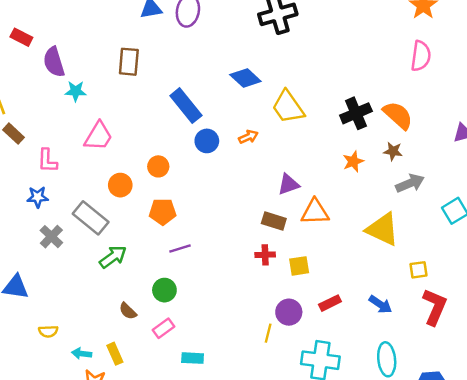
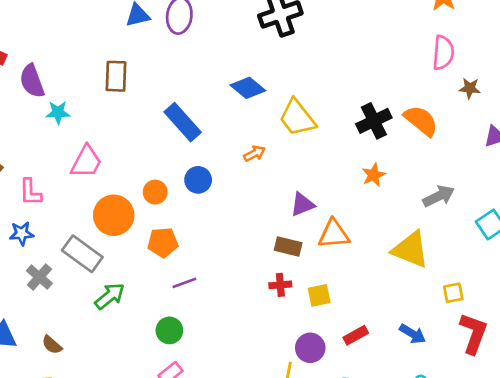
blue circle: (207, 141) -> (198, 180), moved
brown star: (393, 151) -> (470, 88), moved
orange circle: (120, 185) -> (114, 215), size x1.5
brown semicircle: (128, 311) -> (52, 345), moved

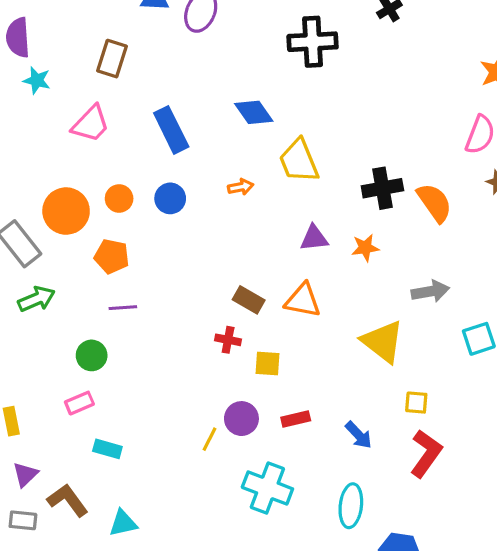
pink trapezoid: (86, 162) -> (91, 124), moved
purple triangle: (302, 205) -> (314, 238), moved

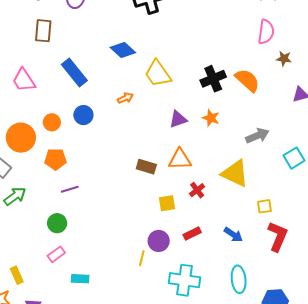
brown rectangle: (112, 59) -> (43, 31), moved
pink trapezoid: (91, 124) -> (24, 80), turned 116
orange star: (365, 248) -> (211, 118), turned -30
red cross: (228, 340) -> (197, 190), moved, turned -35

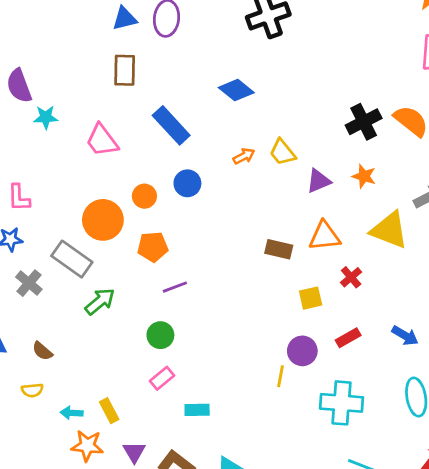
yellow trapezoid: (158, 74) -> (282, 152), moved, size x0.7
yellow triangle: (235, 173) -> (389, 230), moved

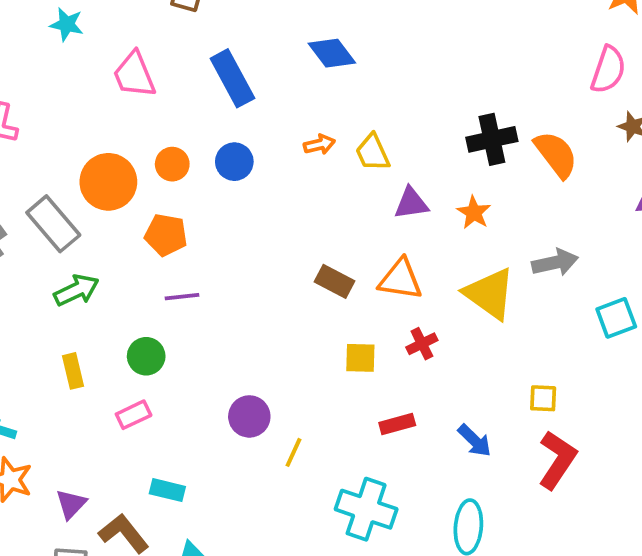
purple circle: (302, 351) -> (249, 416), moved
cyan rectangle: (197, 410) -> (167, 490), moved
yellow rectangle: (109, 411) -> (73, 371), moved

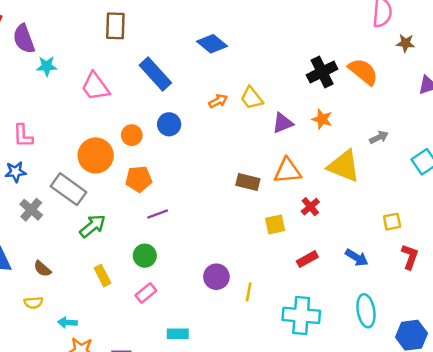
gray arrow: (555, 262) -> (379, 137), size x0.7
red L-shape: (557, 460) -> (410, 257), size x0.7

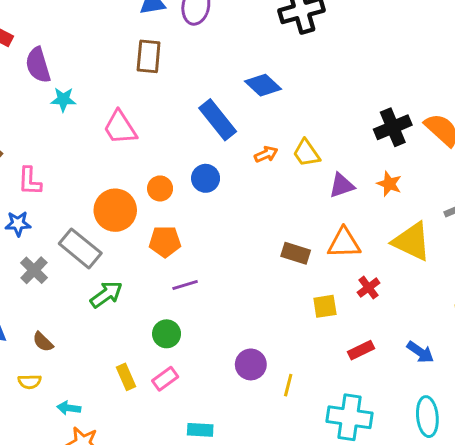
blue rectangle: (155, 74) -> (218, 120), moved
yellow rectangle: (103, 276) -> (126, 377), moved

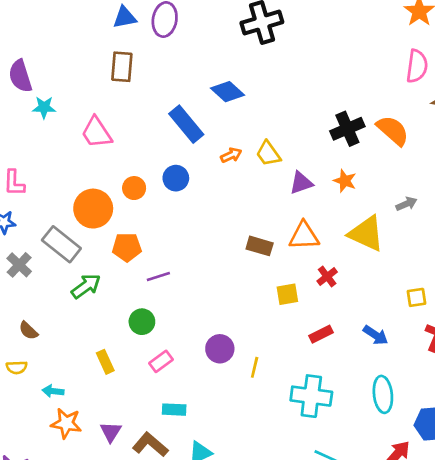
orange pentagon: (165, 242) -> (127, 247), moved
pink rectangle: (165, 379) -> (161, 361), moved

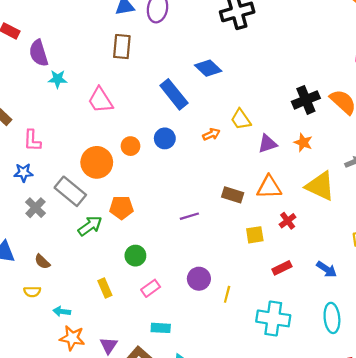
orange arrow: (231, 155) -> (211, 134), moved
orange pentagon: (127, 247) -> (121, 208), moved
purple line: (158, 277) -> (189, 216), moved

